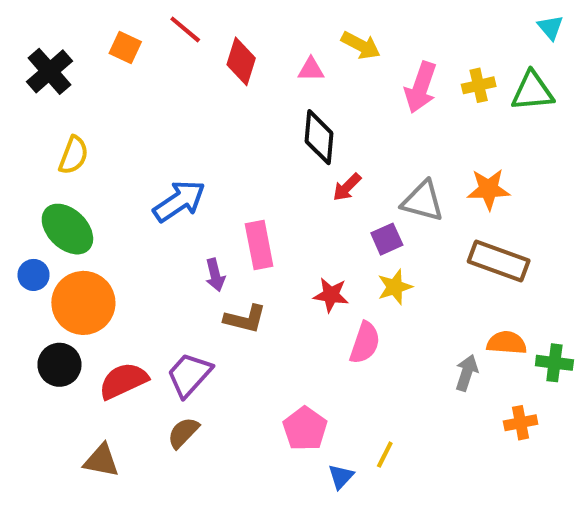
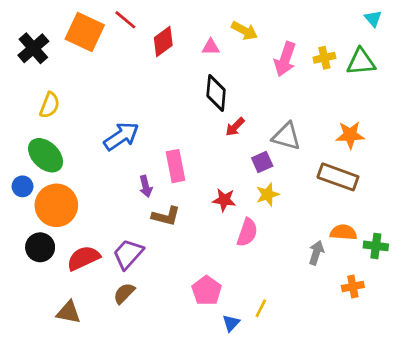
orange square: (125, 47) -> (85, 32), size x1.8
red diamond: (241, 61) -> (163, 42), turned 36
orange star: (489, 189) -> (350, 135), moved

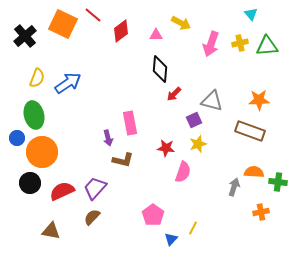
cyan triangle: (373, 18) -> (251, 14), moved
blue arrow: (121, 136) -> (68, 83), moved
green ellipse: (46, 155) -> (34, 115), turned 32

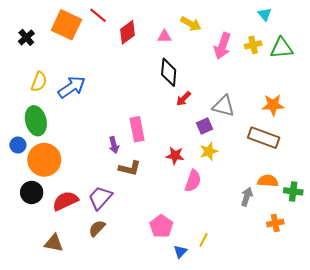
black cross: (25, 36) -> (26, 37), size x0.7

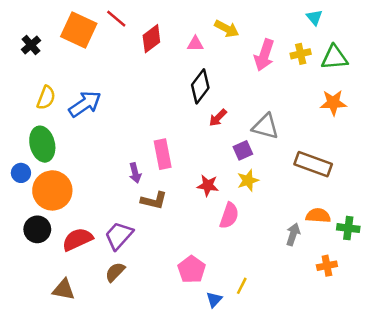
black diamond: (169, 72) -> (200, 86), turned 32
orange star: (273, 105) -> (333, 103), moved

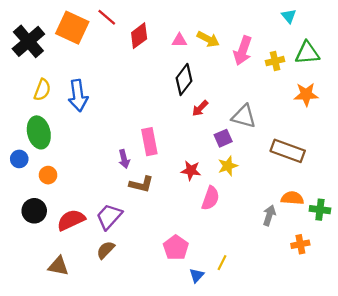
yellow arrow: (227, 29) -> (208, 39), moved
black cross: (31, 45) -> (28, 41), size x1.8
yellow cross: (301, 54) -> (275, 61), moved
blue arrow: (85, 104) -> (78, 96), turned 116
orange circle: (52, 190) -> (48, 175), size x0.5

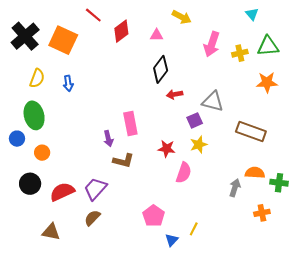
orange square: (72, 28) -> (63, 40), moved
yellow arrow: (208, 39) -> (182, 17), moved
blue arrow: (78, 96) -> (68, 83), size x0.6
red arrow: (200, 108) -> (175, 94), turned 35

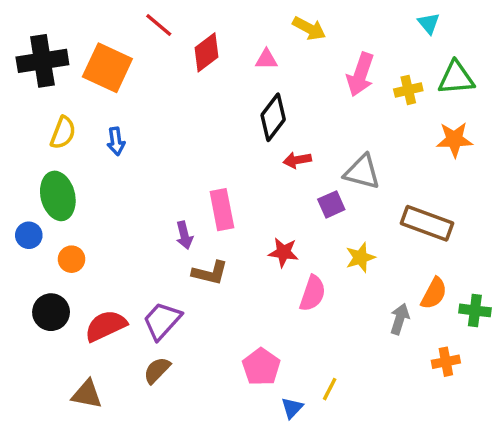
black cross: (25, 36) -> (42, 61), turned 32
yellow star: (199, 145) -> (360, 257), moved
orange semicircle: (255, 173) -> (434, 293), turned 114

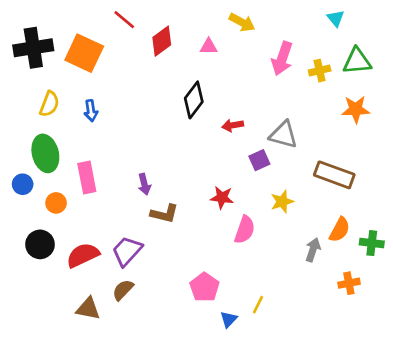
black diamond: (273, 117) -> (194, 100), moved
pink rectangle: (222, 210) -> (87, 178), moved
brown triangle: (87, 394) -> (88, 309), moved

